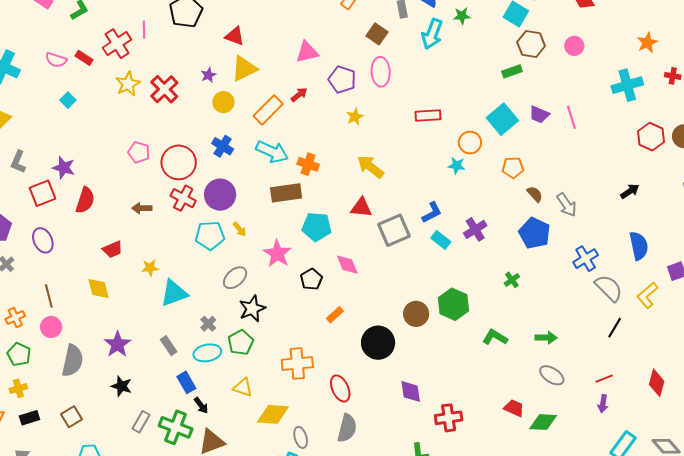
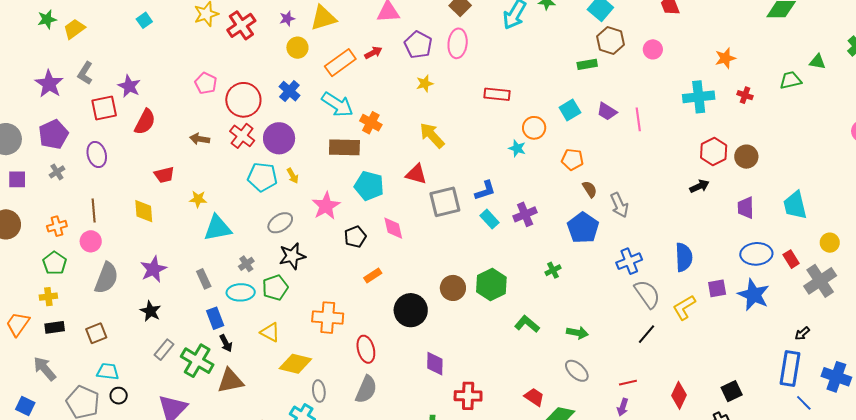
cyan square: (502, 119) -> (570, 110), size x0.7
black arrow: (630, 191) -> (699, 186), moved

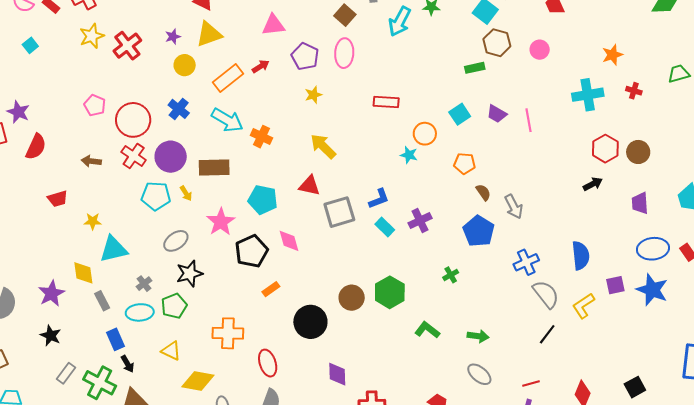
brown rectangle: (344, 147) -> (214, 168), moved
yellow diamond: (144, 211) -> (83, 273), moved
black pentagon: (355, 237) -> (252, 251), size x1.5

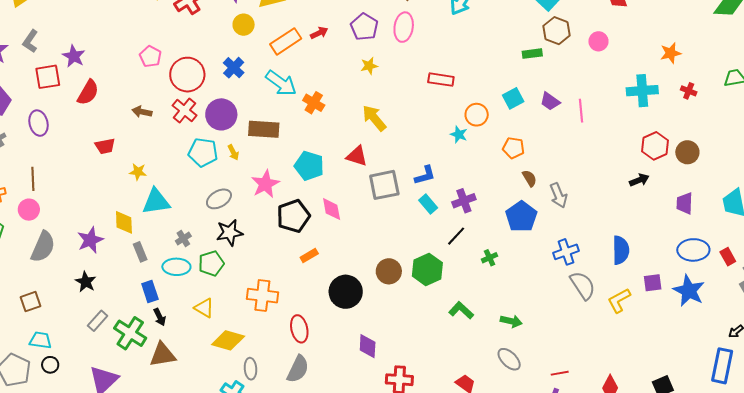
black line: (547, 334) -> (456, 236), moved

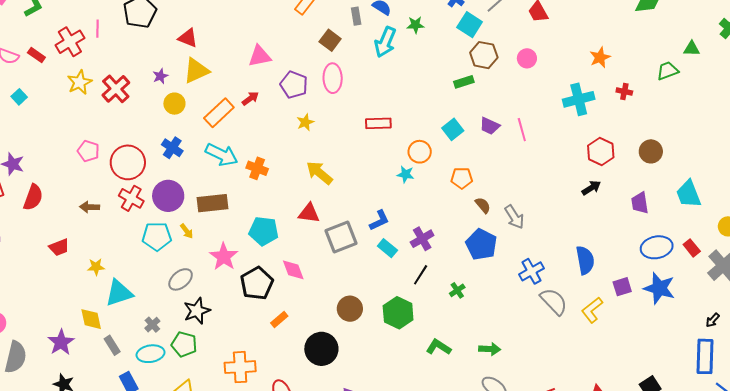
brown circle: (687, 152) -> (651, 151), moved
green pentagon: (211, 263) -> (184, 344), turned -30
brown circle: (389, 271) -> (350, 309), moved

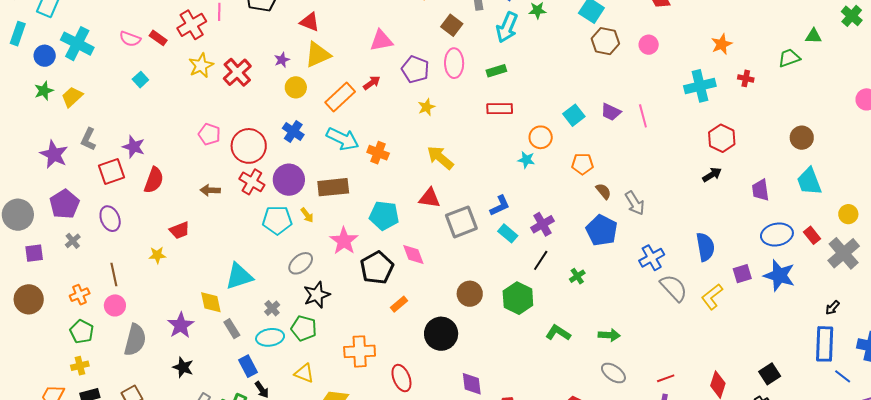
green rectangle: (464, 82) -> (496, 71), moved
brown circle: (651, 151) -> (802, 138), moved
yellow star: (96, 267) -> (157, 255), moved

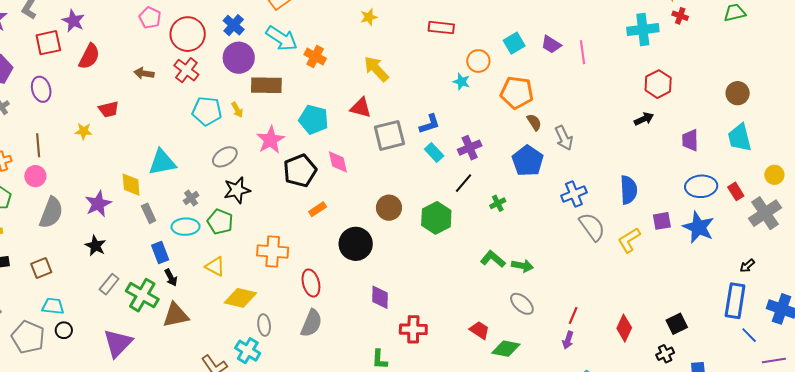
red cross: (746, 78) -> (680, 16), moved
orange pentagon: (582, 164) -> (517, 93), size x1.5
purple circle: (289, 180) -> (239, 58), moved
green L-shape: (558, 333) -> (493, 259), moved
red line: (666, 378) -> (573, 315), turned -54

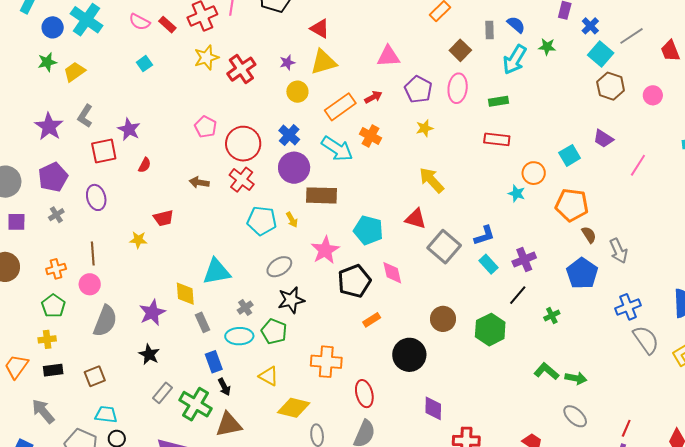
purple trapezoid: (551, 44) -> (603, 139), moved
pink line: (583, 52) -> (638, 165), turned 40
red semicircle: (89, 56) -> (145, 165), size x0.6
orange cross: (315, 56) -> (371, 136), moved
gray square: (389, 135) -> (444, 247), turned -36

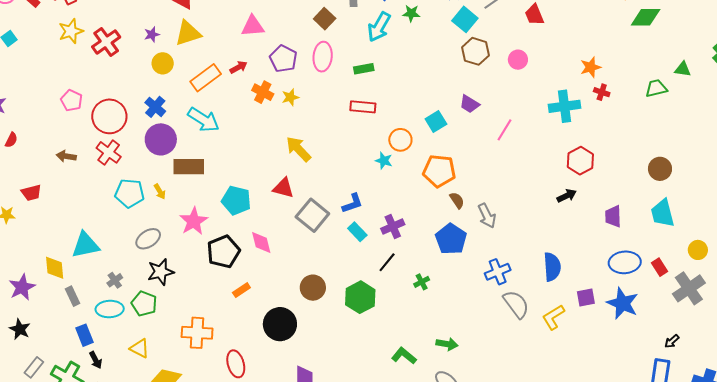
orange cross: (371, 136) -> (263, 92), moved
green L-shape: (546, 371) -> (404, 356), moved

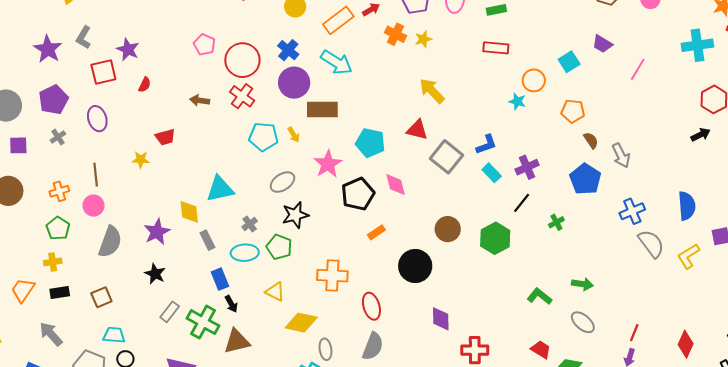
orange pentagon: (439, 171) -> (573, 111), size x0.7

